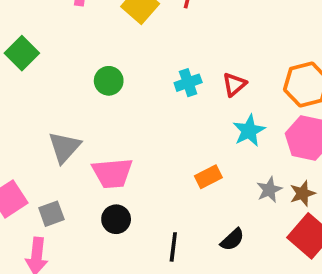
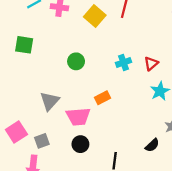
green square: (22, 53) -> (24, 45), turned -36
orange rectangle: (208, 177) -> (103, 98), moved
black semicircle: (232, 240) -> (152, 145), moved

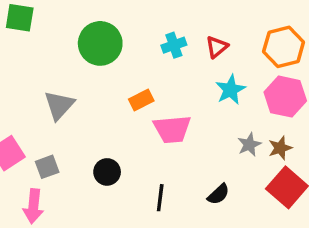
green circle: (76, 61) -> (100, 43), size x1.6
pink trapezoid: (78, 117) -> (172, 129), moved
black semicircle: (152, 145) -> (218, 194), moved

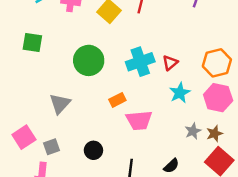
cyan cross: (174, 45) -> (140, 62), size x1.6

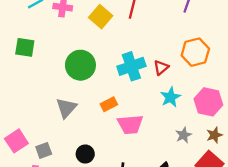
orange hexagon: (217, 63) -> (195, 52), moved
gray triangle: (60, 104) -> (66, 108), moved
brown star: (214, 134) -> (214, 135), moved

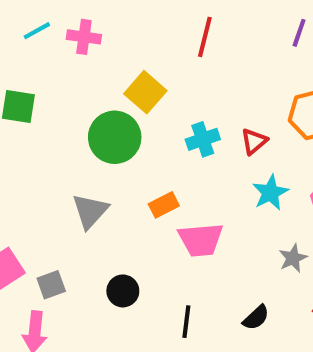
yellow square: (101, 17) -> (145, 92), moved
cyan cross: (131, 66) -> (203, 139), size x0.7

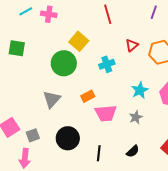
red line: (205, 37) -> (108, 14), turned -30
red triangle: (254, 141) -> (132, 45), moved
gray star: (293, 258) -> (136, 117), moved
black circle: (123, 291) -> (68, 138), size x1.5

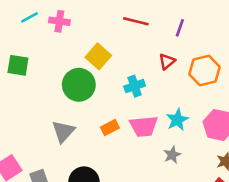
purple line: (154, 12) -> (180, 28), moved
red line: (108, 14) -> (136, 21), turned -60
pink trapezoid: (106, 113) -> (144, 126), moved

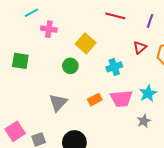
pink cross: (59, 21) -> (49, 29), moved
green square: (18, 65) -> (20, 61), moved
green circle: (79, 85) -> (70, 66), size x0.6

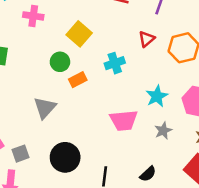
pink trapezoid: (121, 99) -> (124, 120), moved
orange rectangle: (95, 100) -> (78, 80), moved
gray star: (144, 121) -> (163, 131), moved

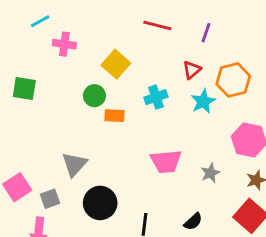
orange rectangle: (78, 80) -> (114, 116), turned 30
cyan star: (157, 96) -> (203, 101), moved
gray triangle: (45, 108) -> (74, 164), moved

